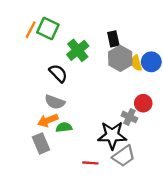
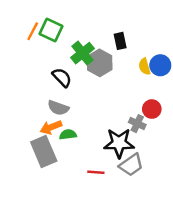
gray hexagon: (120, 58) -> (100, 63), moved
gray rectangle: (41, 143) -> (44, 152), size x1.4

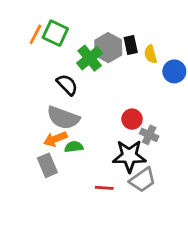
gray hexagon: (100, 63) -> (108, 48), moved
yellow semicircle: (145, 66) -> (151, 54), moved
gray semicircle: (58, 108) -> (63, 118), size x1.4
red circle: (152, 109) -> (132, 119), moved
gray rectangle: (44, 152) -> (47, 165), size x0.7

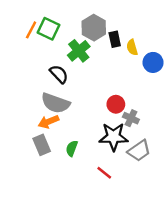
gray hexagon: (108, 48) -> (94, 28), moved
green semicircle: (74, 147) -> (72, 148), moved, turned -63
gray trapezoid: (143, 180) -> (139, 151), moved
red line: (104, 188) -> (104, 173), moved, turned 35

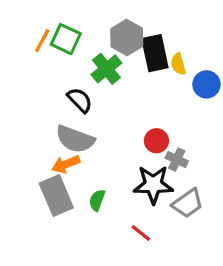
black rectangle: (115, 39) -> (155, 53), size x1.6
gray rectangle: (42, 145) -> (56, 195), size x1.4

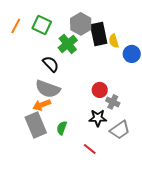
orange line: (42, 41) -> (16, 26), moved
black star: (153, 185) -> (98, 118), size x0.7

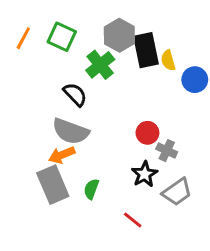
black star: (98, 118) -> (145, 174), turned -30

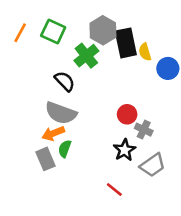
gray rectangle: (53, 185) -> (46, 159), size x0.7
green semicircle: (91, 189) -> (65, 149), moved

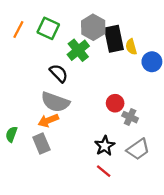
green semicircle: (65, 149) -> (11, 134), moved
black star: (125, 150) -> (105, 146), moved

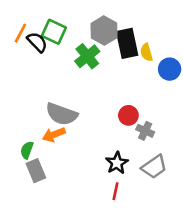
black semicircle: (59, 73) -> (37, 42), moved
green semicircle: (11, 134) -> (27, 150), moved
gray rectangle: (41, 143) -> (36, 171), moved
red line: (104, 171) -> (116, 191), turned 63

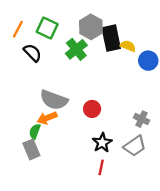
black semicircle: (37, 42) -> (32, 53), moved
yellow semicircle: (146, 52) -> (128, 46), turned 128
red circle: (128, 115) -> (92, 109), moved
gray cross: (145, 131) -> (142, 119), moved
green semicircle: (27, 150) -> (35, 131), moved

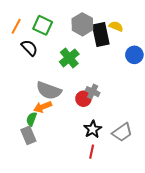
yellow semicircle: (128, 46) -> (116, 26), moved
green cross: (76, 49) -> (69, 58), moved
gray cross: (142, 119) -> (93, 92), moved

